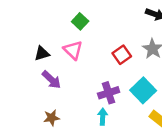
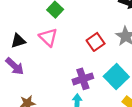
purple arrow: (51, 80) -> (15, 66), moved

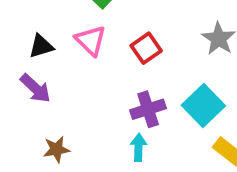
red square: (96, 42) -> (146, 48), moved

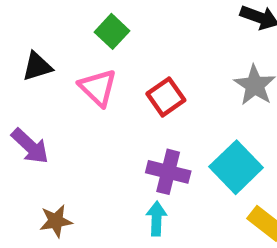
black triangle: (41, 46) -> (37, 67), moved
purple cross: (148, 109) -> (168, 172), turned 32

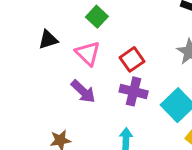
purple arrow: (30, 146) -> (83, 91), moved
purple cross: (168, 172) -> (134, 91), moved

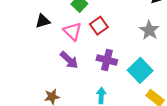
red square: (132, 59) -> (99, 26), moved

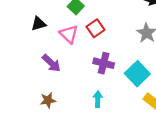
purple arrow: (69, 60) -> (51, 63), moved

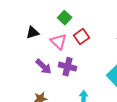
purple cross: (104, 63) -> (68, 67), moved

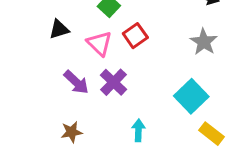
purple cross: (68, 67) -> (114, 82), turned 30

